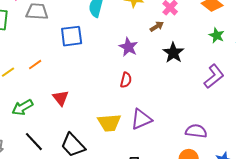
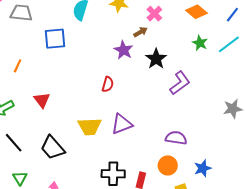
purple star: (128, 47) -> (123, 50), moved
orange line: (35, 65) -> (18, 66), turned -32
purple L-shape: (214, 76) -> (180, 83), moved

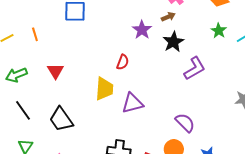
brown arrow: (140, 32) -> (168, 17), moved
orange line: (18, 66) -> (35, 34), turned -48
yellow trapezoid: (90, 126) -> (104, 89), moved, turned -90
purple semicircle: (176, 138) -> (185, 123), turned 30

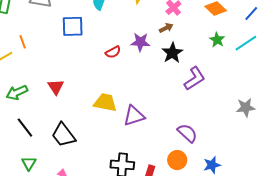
purple star: (142, 30) -> (140, 42), turned -30
orange line: (35, 34) -> (23, 42), moved
red semicircle: (123, 62) -> (113, 52), moved, turned 42
yellow trapezoid: (104, 89) -> (105, 103), turned -80

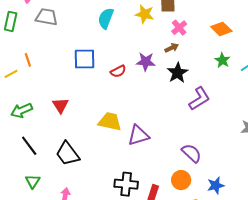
blue square: (73, 26) -> (84, 59), moved

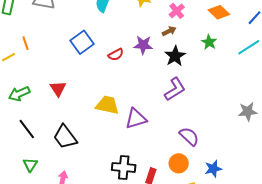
blue square: (84, 59) -> (82, 42), turned -35
green star: (222, 60) -> (209, 42), moved
purple L-shape: (199, 99) -> (175, 89), moved

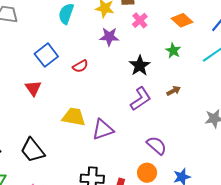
brown arrow: (169, 31) -> (174, 91), moved
purple star: (143, 45) -> (109, 37), moved
red triangle: (58, 89) -> (33, 88), moved

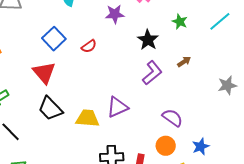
red triangle: (33, 88) -> (44, 73), size x1.4
yellow trapezoid: (74, 117) -> (87, 118), moved
black trapezoid: (33, 150) -> (50, 109), moved

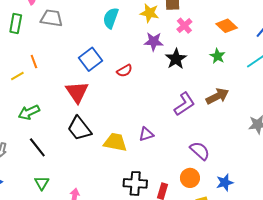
black star: (148, 40) -> (176, 59), moved
brown arrow: (184, 62) -> (217, 96), size x1.6
purple triangle: (117, 107) -> (146, 134), size x0.7

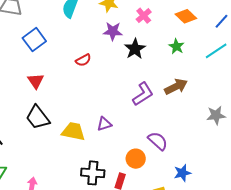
blue square: (90, 59) -> (34, 40), moved
red triangle: (77, 92) -> (36, 81), size x0.7
orange circle: (190, 178) -> (136, 159), moved

